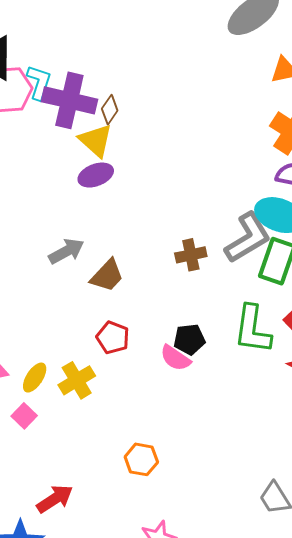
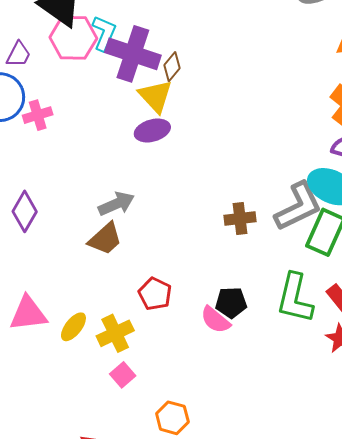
brown trapezoid: (107, 276) -> (105, 239), moved
pink square: (24, 416) -> (123, 375), moved

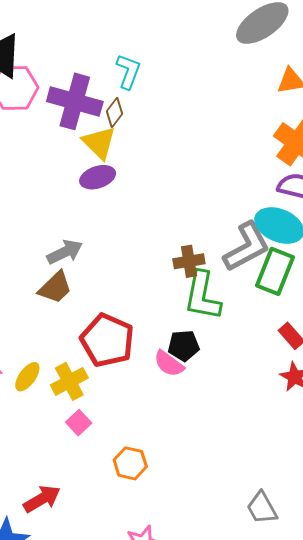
cyan L-shape: (104, 33) -> (128, 71), moved
red pentagon: (155, 294) -> (107, 340), size x1.6
green L-shape: (295, 298) -> (202, 296), moved

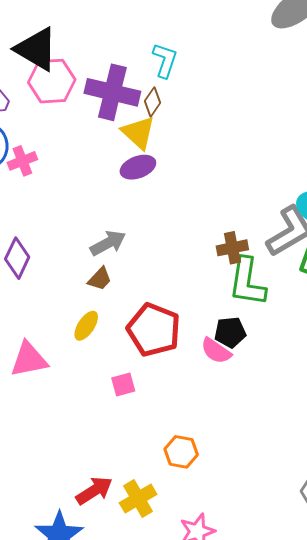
brown trapezoid: (55, 287) -> (100, 279), size x0.7
yellow ellipse: (27, 377) -> (86, 326), moved
yellow cross: (69, 381) -> (138, 499), moved
pink square: (79, 423) -> (123, 384), moved, turned 30

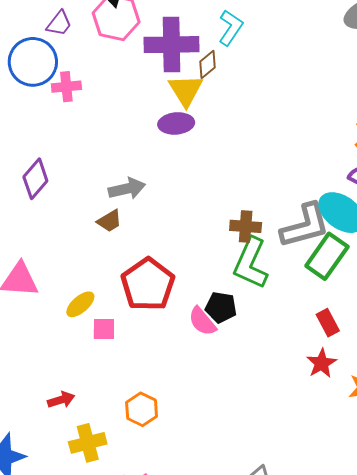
purple cross: (112, 92) -> (172, 45), turned -30
yellow ellipse: (86, 326) -> (80, 304), moved
red arrow: (94, 491) -> (61, 400), moved, size x0.7

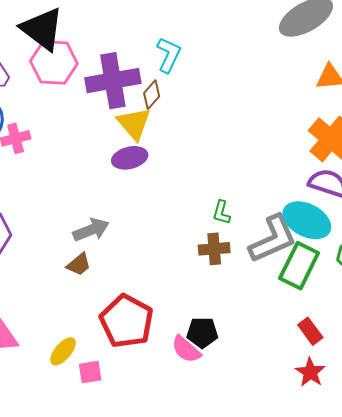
green L-shape: (251, 263) -> (221, 212), moved, size x0.5

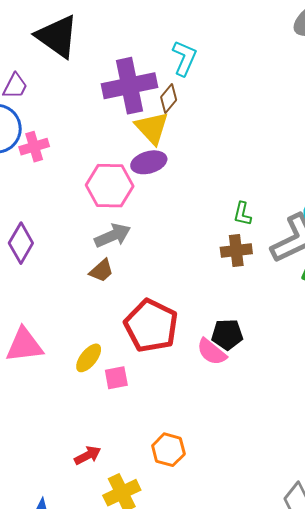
pink hexagon: (54, 62) -> (110, 186), moved

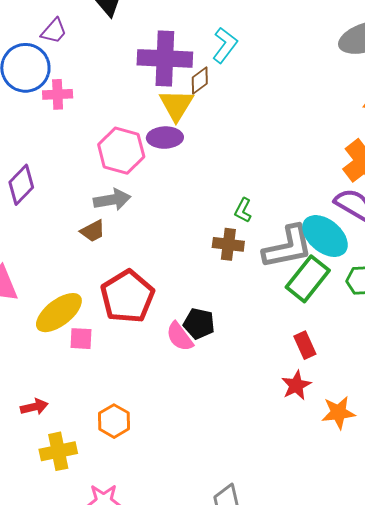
yellow ellipse: (89, 358) -> (59, 313), size x1.6

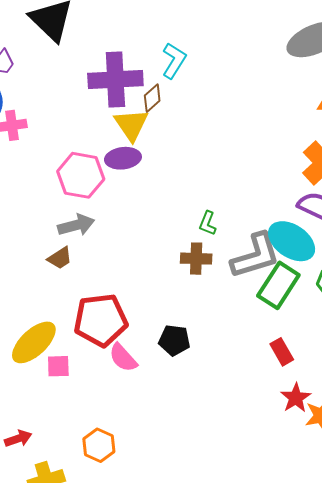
red pentagon: (127, 297) -> (101, 320), turned 30
pink semicircle: (180, 337) -> (123, 358), moved
red star: (296, 385) -> (296, 398), moved

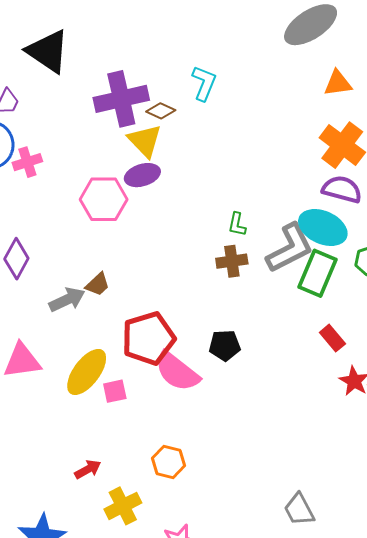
cyan L-shape: (174, 61) -> (204, 83), moved
brown diamond: (152, 98) -> (161, 111), turned 76
gray arrow: (76, 225) -> (67, 300), moved
pink semicircle: (123, 358) -> (177, 372), size x1.5

